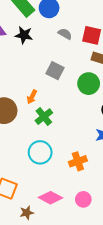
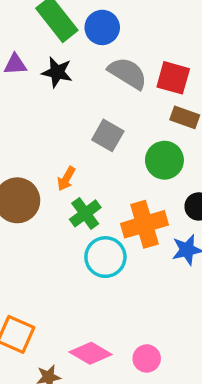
gray semicircle: (65, 34) -> (128, 73), size x1.6
cyan circle: (40, 152) -> (105, 257), moved
orange cross: (78, 161) -> (145, 224), moved, size x1.4

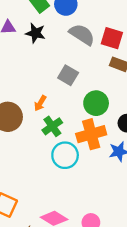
green circle: (164, 160) -> (96, 103), moved

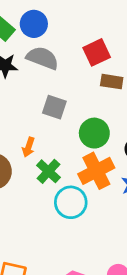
gray semicircle: (82, 35) -> (42, 58), moved
red square: (112, 38) -> (97, 52), turned -30

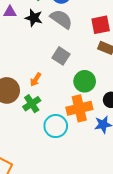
green cross: (48, 171) -> (32, 104), moved

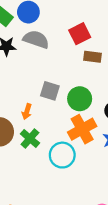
gray square: (61, 56) -> (50, 91), moved

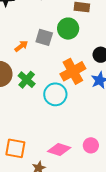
green circle: (80, 99) -> (68, 29), moved
orange arrow: (27, 112) -> (21, 46), moved, turned -144

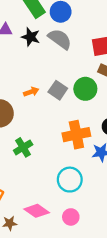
green cross: (27, 80) -> (23, 147), moved
cyan circle: (55, 94) -> (70, 180), moved

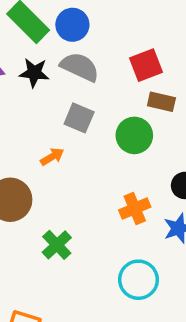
gray square: (58, 90) -> (79, 118), moved
orange cross: (76, 135) -> (135, 208), size x0.7

